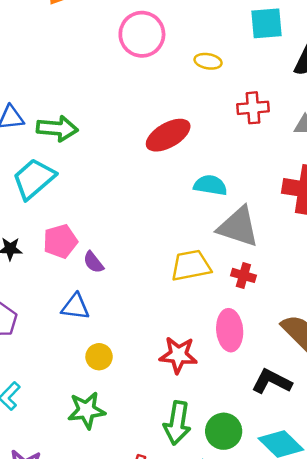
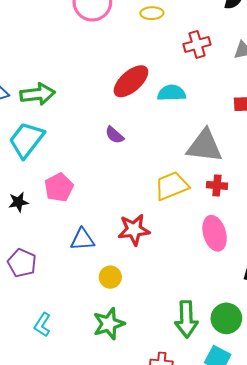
cyan semicircle: (210, 185) -> (171, 93), moved
purple semicircle: (93, 262) -> (115, 135), moved
red star: (178, 355) -> (134, 230), moved

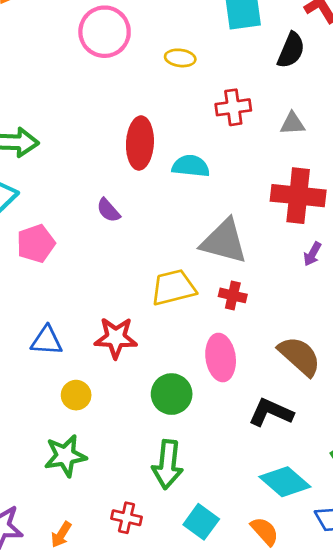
red ellipse: (131, 81) -> (140, 143), turned -54
pink pentagon: (59, 188) -> (36, 244), moved
green circle: (226, 318) -> (172, 394), moved

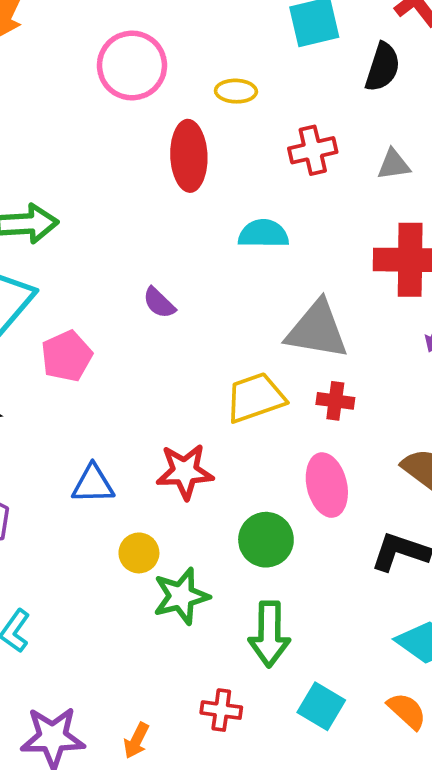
red ellipse: (140, 143) -> (189, 156), moved
green star: (65, 456) -> (181, 596), moved

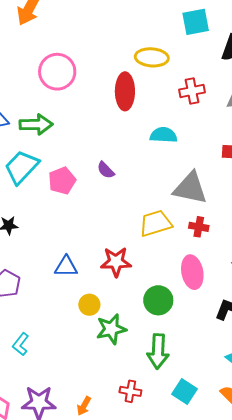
pink circle: (132, 66) -> (57, 72), moved
yellow ellipse: (236, 91) -> (152, 57), size x1.5
pink pentagon: (67, 356) -> (62, 181), moved

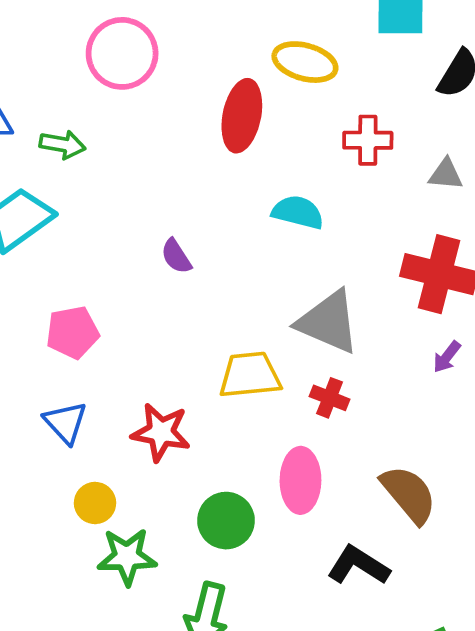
green arrow: (36, 124) -> (63, 145), size x0.7
pink pentagon: (62, 181) -> (72, 332), moved
blue triangle: (66, 267) -> (66, 422), turned 35

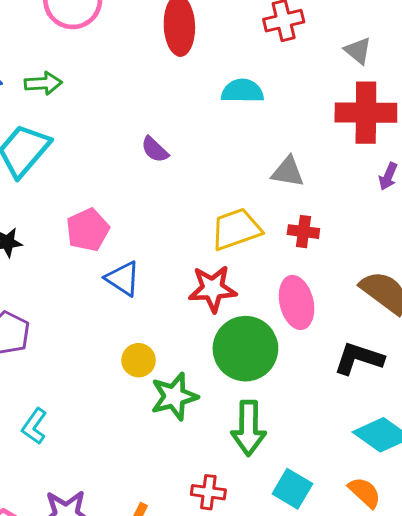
gray triangle: (446, 174) -> (358, 51), moved, turned 48
gray triangle: (328, 322) -> (288, 172), size x0.6
blue triangle: (66, 422) -> (123, 279), moved
red star: (161, 432) -> (213, 289), moved
green circle: (226, 521) -> (245, 349), size x1.4

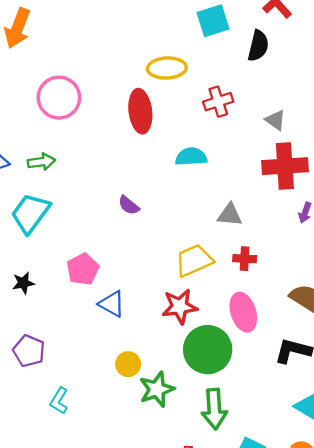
cyan L-shape: (34, 426) -> (59, 401), moved

